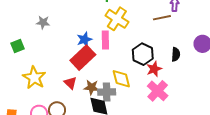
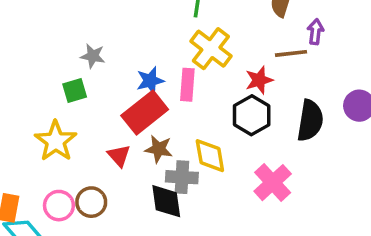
gray star: (43, 22) -> (93, 56), moved
green square: (18, 46) -> (75, 91), moved
black semicircle: (176, 54) -> (310, 121), size x1.6
red star: (154, 69) -> (259, 80), moved
brown star: (91, 87) -> (159, 149), moved

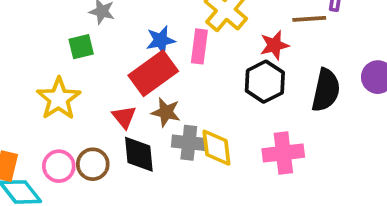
yellow diamond: (210, 156) -> (216, 148), moved
pink cross: (273, 183) -> (283, 153), turned 33
black diamond: (166, 201) -> (139, 154), moved

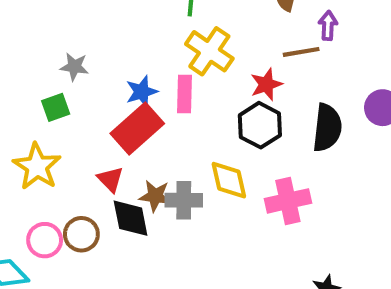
brown star: (166, 112) -> (155, 196), moved
yellow diamond: (216, 148) -> (229, 180), moved

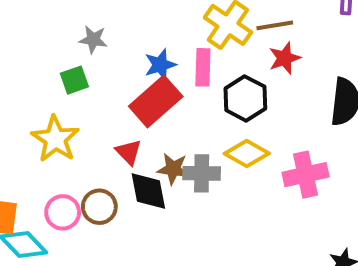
brown line: (301, 52) -> (275, 25), moved
black hexagon: (260, 125) -> (245, 98), moved
yellow diamond: (229, 180) -> (247, 153), turned -48

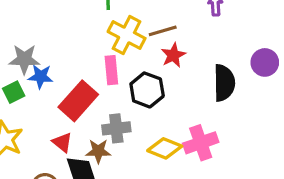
gray star: (93, 40) -> (24, 59), size x1.4
blue star: (160, 65) -> (41, 76), moved, turned 30
yellow diamond: (247, 153) -> (165, 148), moved
gray cross: (202, 173) -> (116, 128), moved

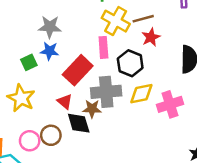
gray star: (24, 59) -> (50, 27), moved
gray cross: (116, 128) -> (106, 92), size x1.4
yellow diamond: (165, 148) -> (141, 94), moved, turned -35

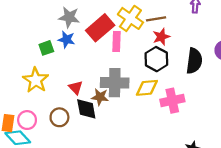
black hexagon: (130, 63) -> (156, 59), moved
red rectangle: (78, 70) -> (100, 28), moved
pink circle: (30, 141) -> (27, 120), moved

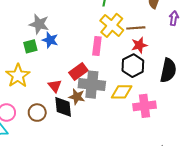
gray star: (69, 17) -> (39, 24), moved
red rectangle: (100, 28) -> (78, 71), moved, size x0.7

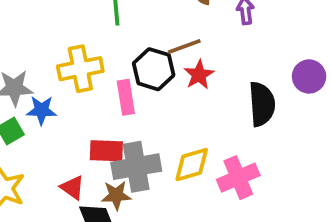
yellow cross: (112, 25) -> (80, 69), moved, turned -35
black hexagon: (133, 66) -> (154, 69), moved
red rectangle: (78, 71) -> (106, 151), turned 54

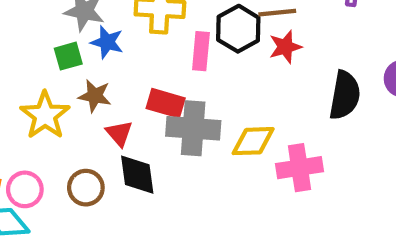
brown star: (116, 195) -> (95, 96), moved

